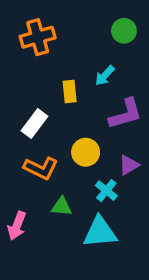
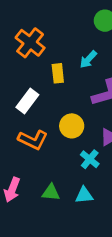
orange cross: (38, 37) -> (30, 43), moved, turned -36
green triangle: (62, 207) -> (51, 192), moved
cyan triangle: (100, 232) -> (84, 195), size x0.6

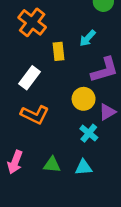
yellow circle: (72, 126) -> (84, 99), moved

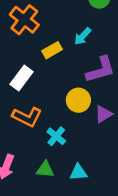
yellow rectangle: (59, 51) -> (52, 50), turned 66
cyan cross: (89, 133) -> (56, 136), moved

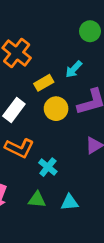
yellow circle: (78, 100) -> (56, 109), moved

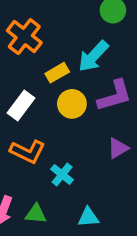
cyan arrow: (74, 69) -> (93, 56), size x1.5
green triangle: (37, 200) -> (36, 214), moved

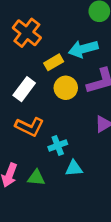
cyan arrow: (93, 56) -> (83, 49), turned 32
cyan cross: (62, 175) -> (58, 145), turned 30
cyan triangle: (88, 217) -> (74, 168), moved

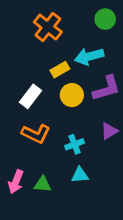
orange cross: (27, 33) -> (48, 27), moved
cyan cross: (58, 145) -> (75, 144), moved

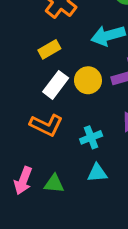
yellow rectangle: (60, 70) -> (49, 49), moved
white rectangle: (31, 96) -> (56, 85), moved

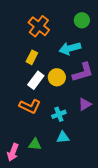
yellow rectangle: (49, 49) -> (32, 57), turned -32
pink arrow: (23, 181) -> (13, 152), moved

